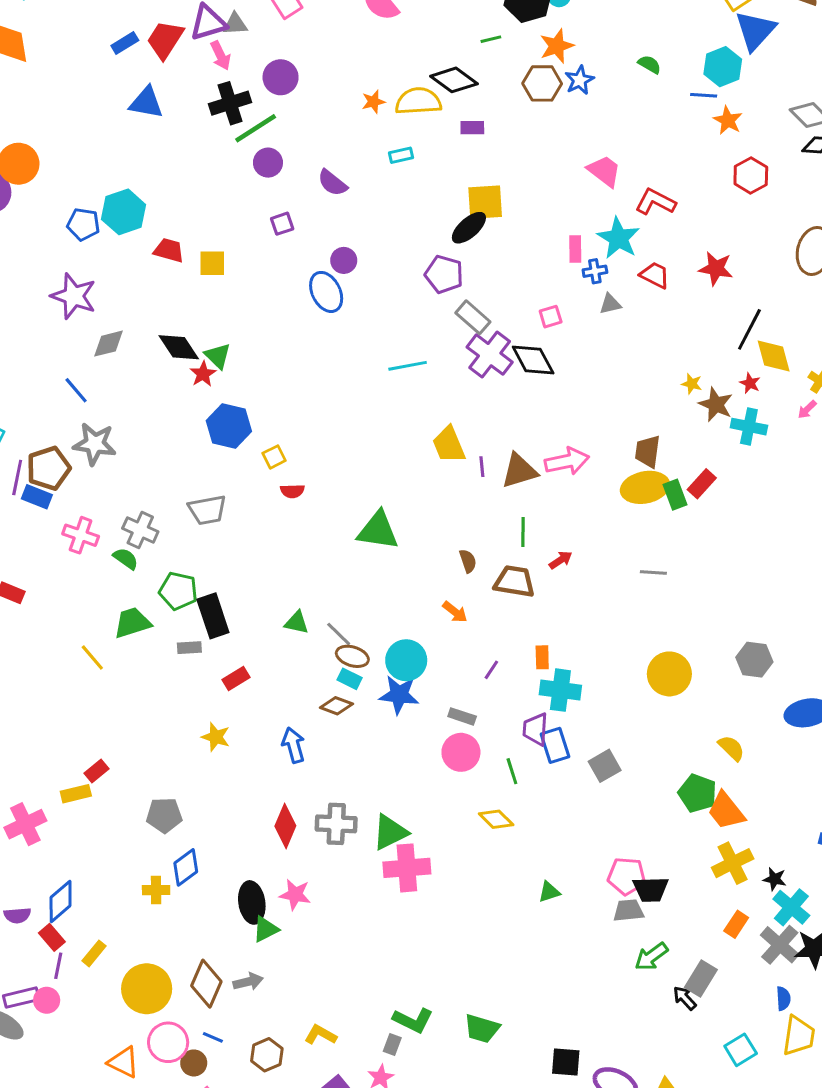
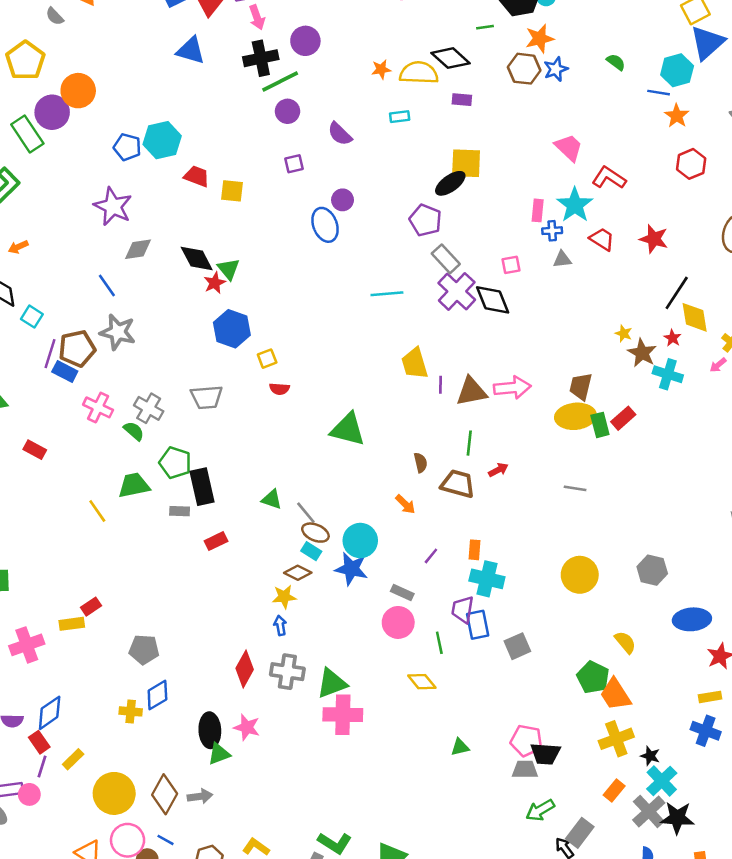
yellow star: (216, 737) -> (284, 597), moved, turned -30
blue arrow: (294, 745) -> (280, 625), moved, size x0.7

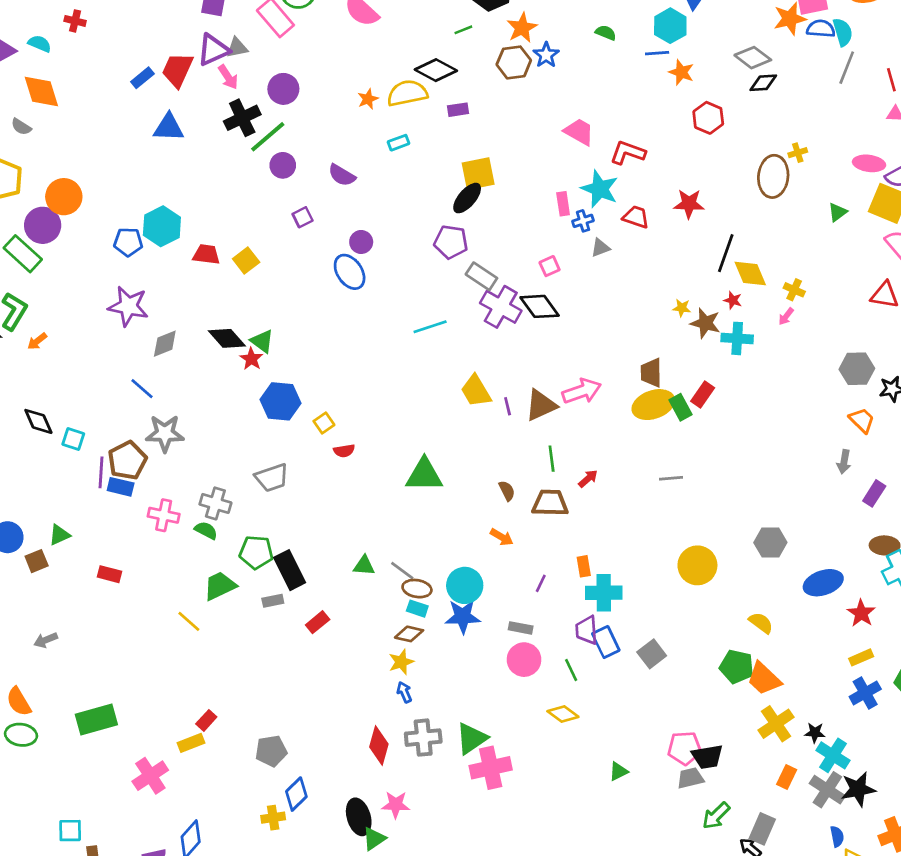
yellow square: (232, 191) -> (246, 261), turned -30
orange arrow: (18, 247) -> (37, 341), moved
blue cross: (706, 731) -> (865, 693), turned -36

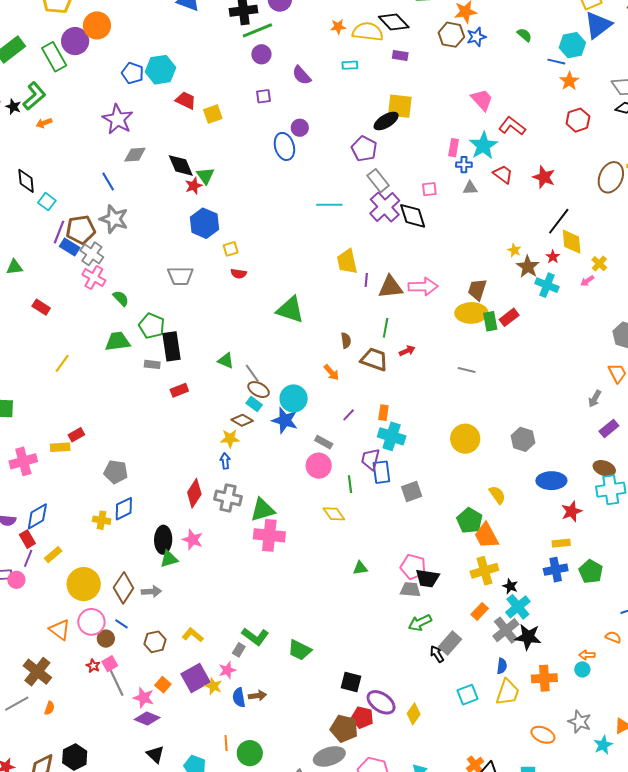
gray cross: (215, 503) -> (92, 254), moved
yellow line: (189, 621) -> (62, 363), moved, turned 66

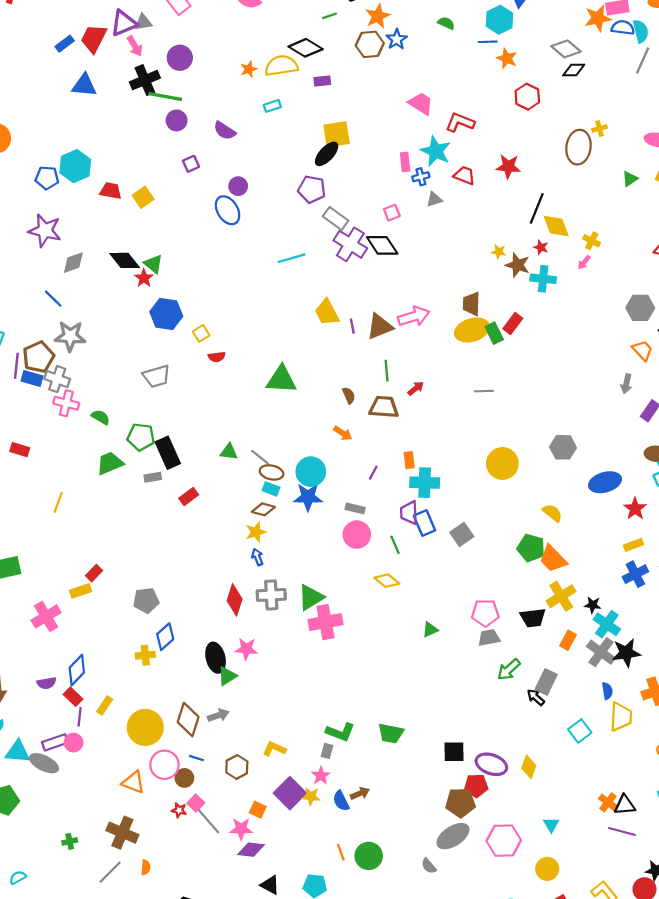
green line: (257, 30) -> (165, 96), turned 48
black trapezoid: (427, 578) -> (533, 618), moved

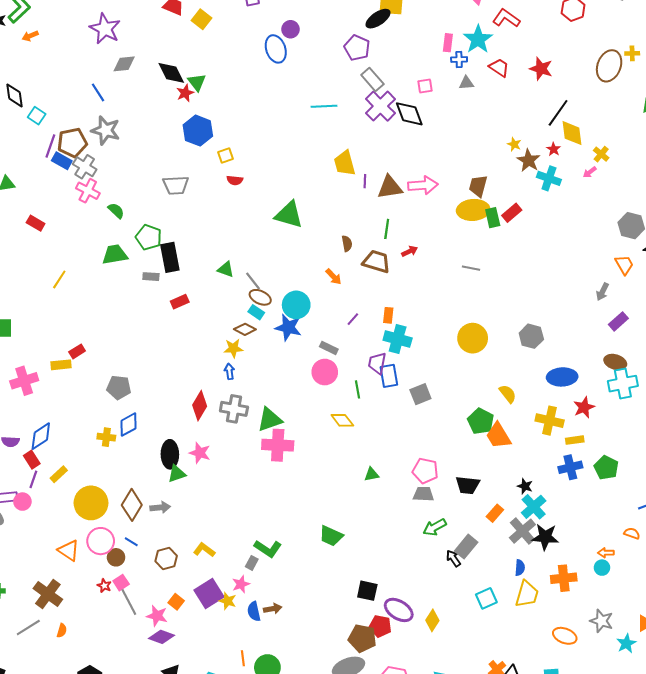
yellow square: (143, 197) -> (201, 19), turned -30
yellow cross: (561, 596) -> (550, 421), moved, turned 32
green trapezoid: (391, 733) -> (331, 536), moved

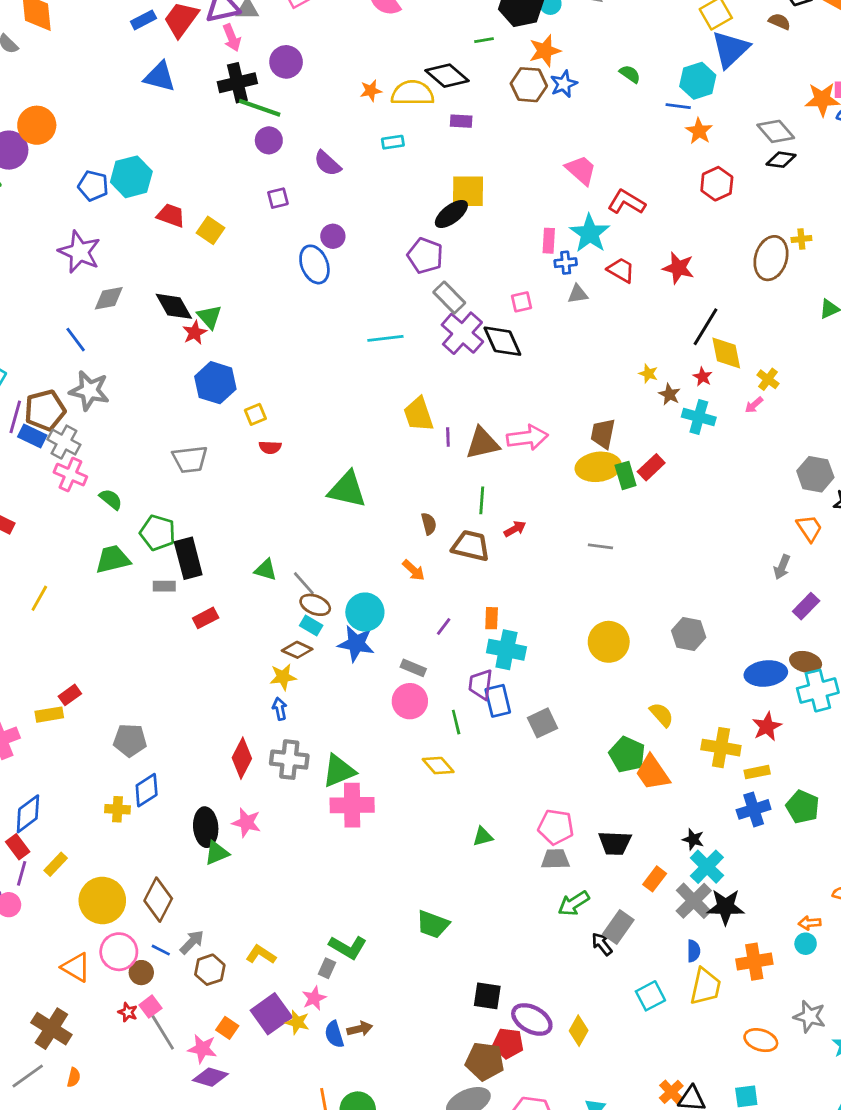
brown star: (529, 160) -> (669, 394), size x0.7
blue ellipse: (562, 377) -> (766, 673), moved
gray arrow: (160, 507) -> (192, 942), moved, turned -36

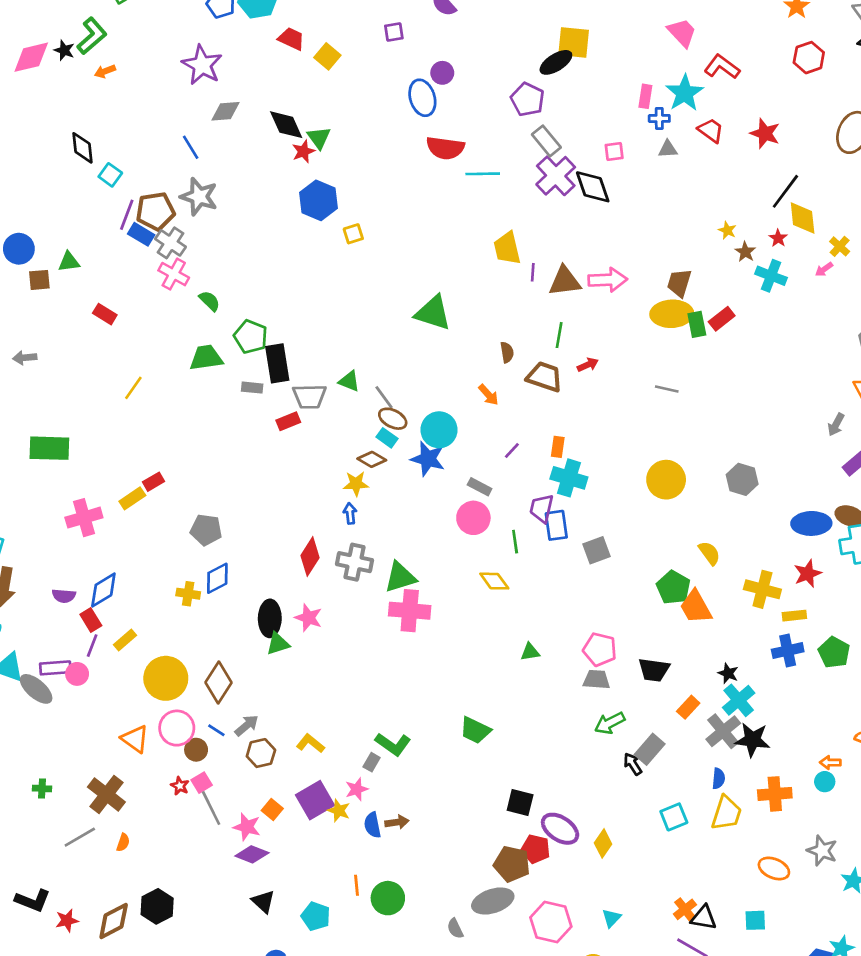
red semicircle: (270, 447) -> (445, 148), moved, size x1.8
gray trapezoid: (190, 459) -> (309, 396), moved
yellow rectangle: (49, 715) -> (132, 498), turned -30

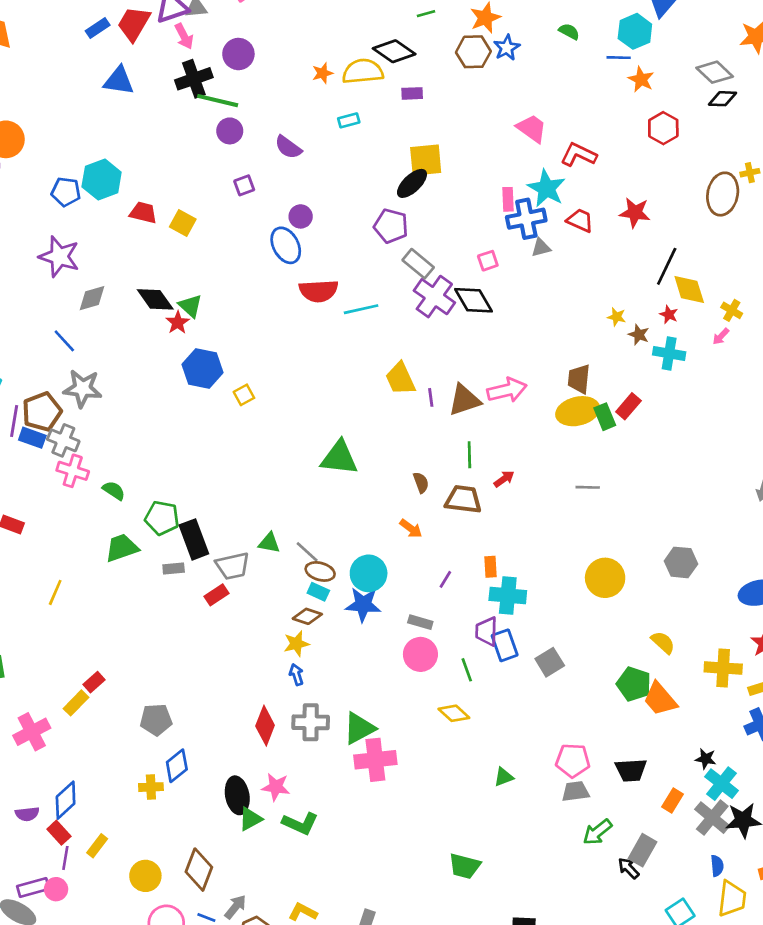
blue cross: (659, 118) -> (526, 219), size x1.8
yellow circle: (166, 678) -> (145, 876), size x0.7
green L-shape: (393, 744) -> (300, 823), moved

